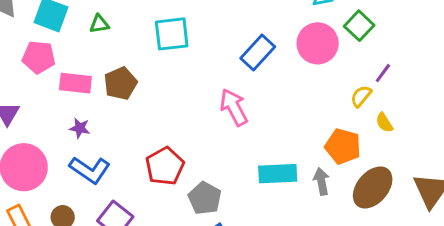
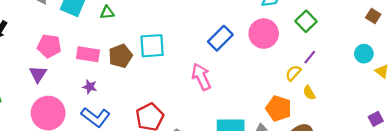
green square: (359, 26) -> (306, 21), moved
cyan square: (172, 34) -> (152, 46), moved
pink pentagon: (39, 57) -> (49, 46), moved

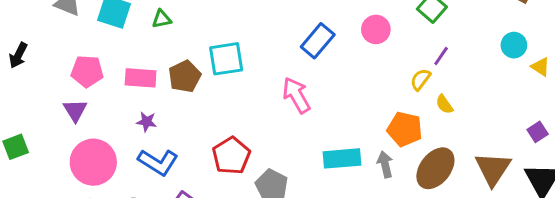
pink circle: (264, 34) -> (376, 29), size x0.7

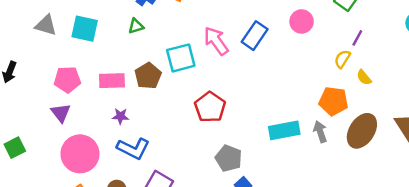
green triangle: (162, 19) -> (136, 26), moved
pink arrow: (296, 95) -> (216, 41), moved
red pentagon: (231, 156) -> (210, 107), moved

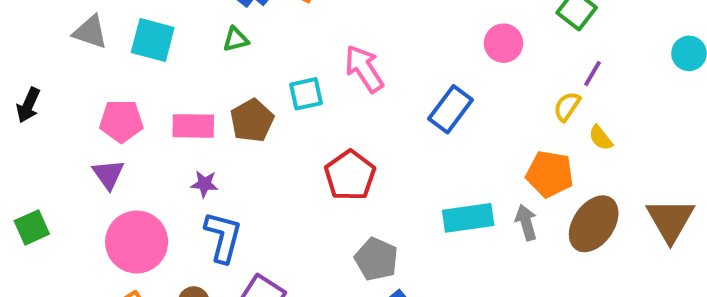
blue rectangle: (255, 36) -> (450, 109), moved
cyan square: (181, 58) -> (306, 94), size x0.7
blue L-shape: (133, 149) -> (223, 237), turned -104

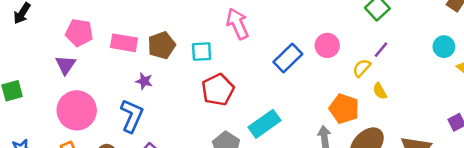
pink circle: (504, 43) -> (327, 45), moved
cyan square: (306, 94) -> (202, 52), moved
purple star: (205, 184) -> (144, 81), moved
cyan rectangle: (468, 218) -> (265, 124), moved, turned -36

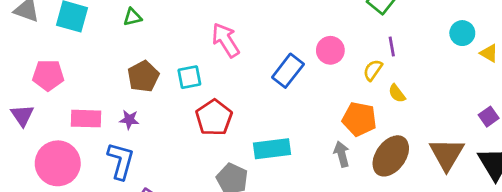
pink rectangle: (124, 43) -> (86, 119), moved
purple line: (381, 50) -> (392, 46), turned -42
purple triangle: (66, 65) -> (22, 115), moved
cyan rectangle: (265, 124) -> (272, 149), turned 36

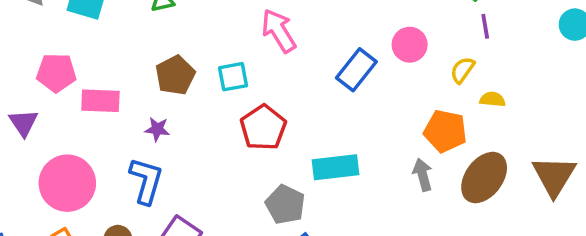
purple line: (392, 46) -> (485, 26), moved
yellow semicircle: (397, 93) -> (492, 99), turned 132
pink rectangle: (86, 119) -> (100, 101), moved

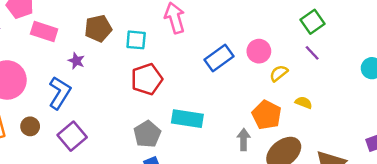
purple line: (485, 26) -> (312, 53), turned -49
yellow semicircle: (463, 70) -> (279, 73), moved

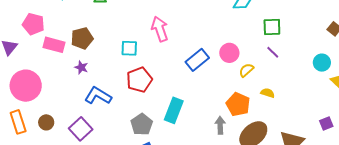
green square: (313, 22) -> (272, 27), turned 36
brown pentagon: (98, 28) -> (82, 38), moved
blue L-shape: (60, 93) -> (98, 96), moved, turned -88
cyan rectangle: (187, 119) -> (174, 110), turned -75

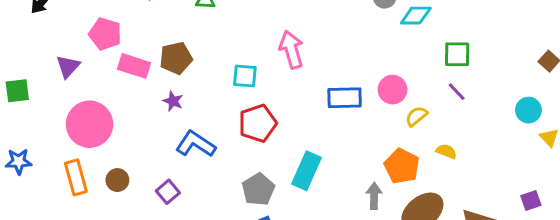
blue rectangle: (197, 60) -> (345, 98), turned 35
purple square: (81, 129) -> (168, 192), size x0.7

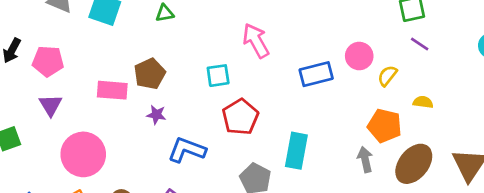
pink pentagon: (105, 34) -> (48, 61), moved

